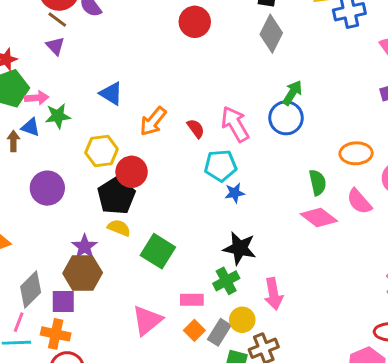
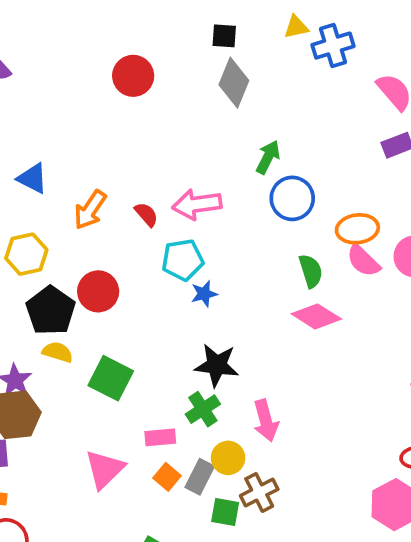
blue circle: (286, 118) -> (292, 198), moved
pink arrow: (235, 124) -> (197, 204), turned -63
red circle: (132, 172) -> (98, 291), moved
pink semicircle: (359, 201) -> (363, 261), moved

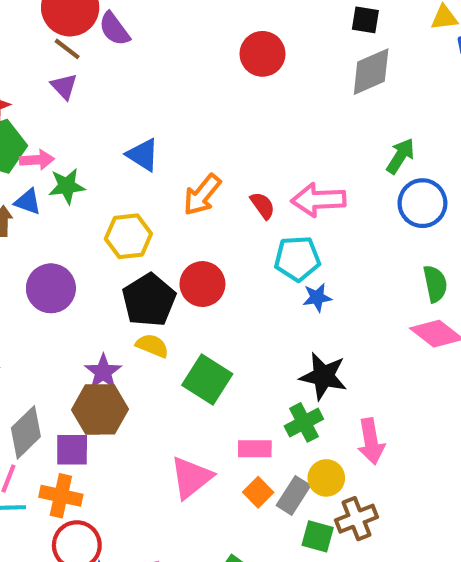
gray diamond: (234, 83) -> (371, 72), turned 39

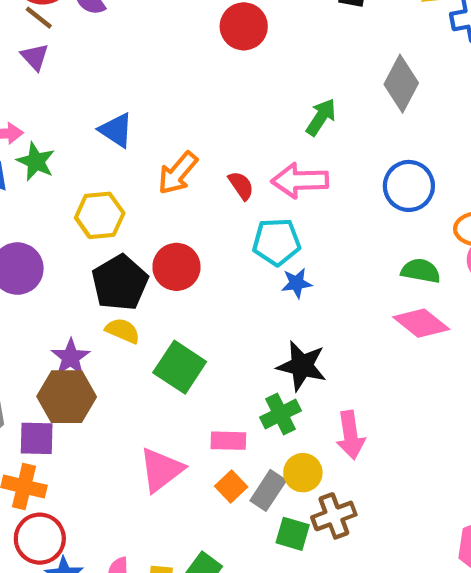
gray diamond: (371, 72) -> (401, 84), moved, turned -40
green arrow: (400, 156) -> (321, 117), moved
green star: (67, 186) -> (36, 162), turned 30
green semicircle: (435, 284) -> (421, 271), turned -69

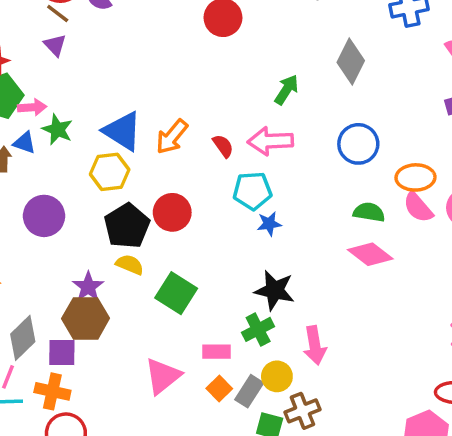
blue triangle: (116, 130) -> (122, 131), moved, size x1.4

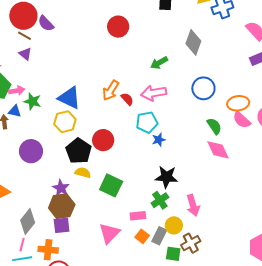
green arrow: (287, 90) -> (159, 63), turned -144
orange arrow: (172, 137) -> (111, 90), moved
green semicircle: (369, 212) -> (214, 126), turned 54
pink diamond: (370, 254) -> (218, 150), turned 35
purple square: (62, 353) -> (62, 225), moved

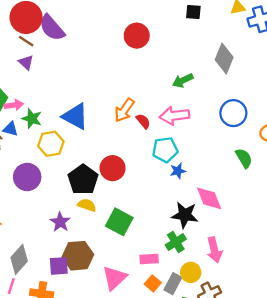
purple semicircle: (46, 23) -> (52, 28), size x1.4
yellow hexagon: (65, 122) -> (51, 144), moved
pink diamond: (218, 150) -> (209, 198), moved
brown hexagon: (62, 206) -> (78, 256), moved

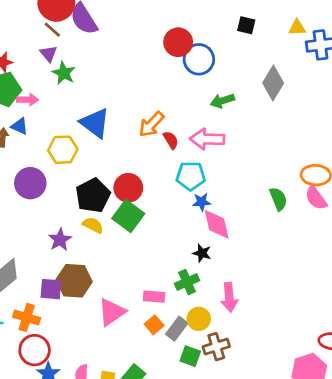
blue circle: (233, 113) -> (199, 59), moved
green star: (32, 119) -> (64, 73), moved
pink diamond: (209, 198) -> (217, 224), moved
black star: (185, 215) -> (202, 253), size x0.6
green square: (119, 222) -> (128, 216), moved

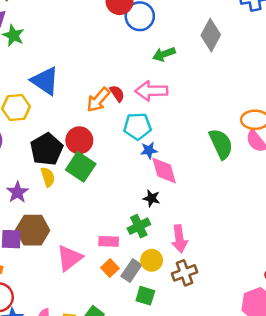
orange arrow: (151, 124) -> (98, 100), moved
green semicircle: (278, 199) -> (221, 144), size x1.4
yellow semicircle: (93, 225) -> (48, 177), turned 48
brown cross: (216, 347) -> (185, 273), moved

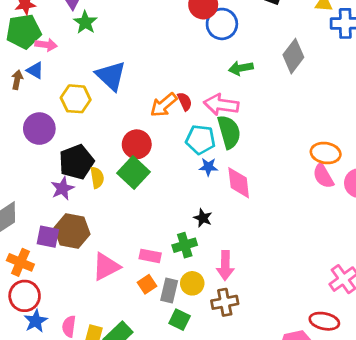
green semicircle: (221, 144) -> (229, 132), moved
black pentagon: (46, 149) -> (76, 162), moved
pink diamond: (164, 170) -> (239, 183), moved
gray rectangle: (131, 270) -> (169, 291), turned -30

